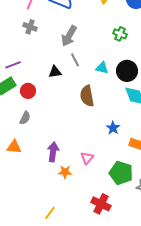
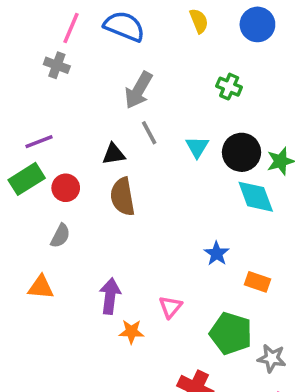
gray cross: (30, 27) -> (57, 65), moved
cyan triangle: (102, 68) -> (197, 147), turned 48
brown semicircle: (87, 96) -> (123, 197), moved

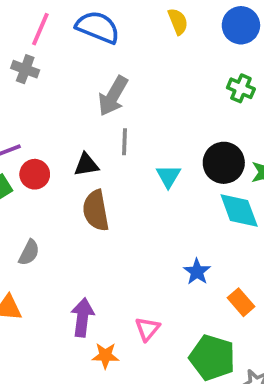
green cross: (229, 87) -> (241, 88), moved
gray line: (149, 133) -> (124, 142), turned 30
cyan triangle: (197, 147) -> (168, 176), moved
red circle: (66, 188) -> (35, 174), moved
orange rectangle: (257, 282) -> (241, 302), turned 30

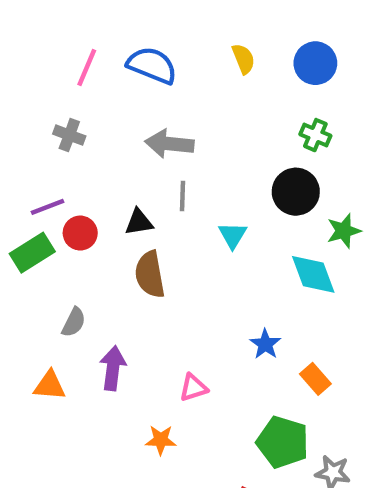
gray cross: (25, 69) -> (69, 135), moved
gray arrow: (113, 96) -> (169, 144), turned 66
black circle: (224, 163) -> (296, 192), moved
purple arrow: (82, 317) -> (113, 368), moved
pink triangle: (147, 329) -> (193, 388), moved, turned 32

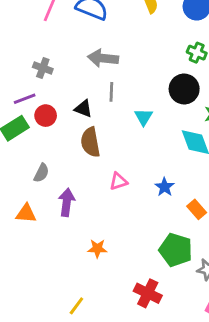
gray cross: (69, 135) -> (43, 68), moved
black triangle: (139, 222) -> (83, 109), turned 30
pink triangle: (193, 388) -> (118, 181), moved

